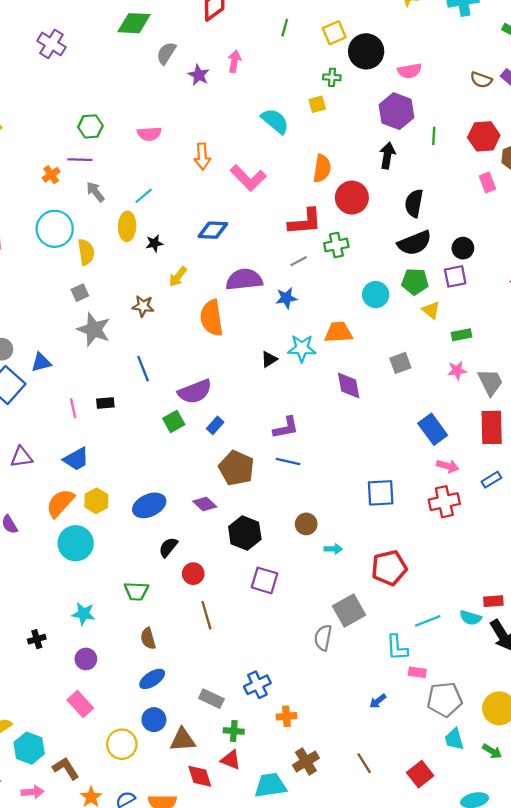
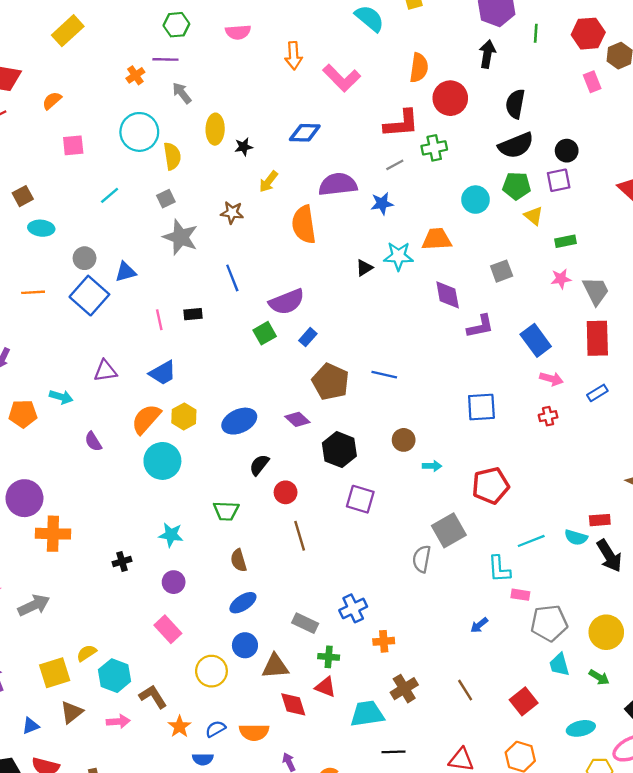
cyan line: (144, 196) -> (110, 195), moved
purple L-shape: (286, 428) -> (480, 326), moved
red cross: (444, 502) -> (548, 416), size x0.6

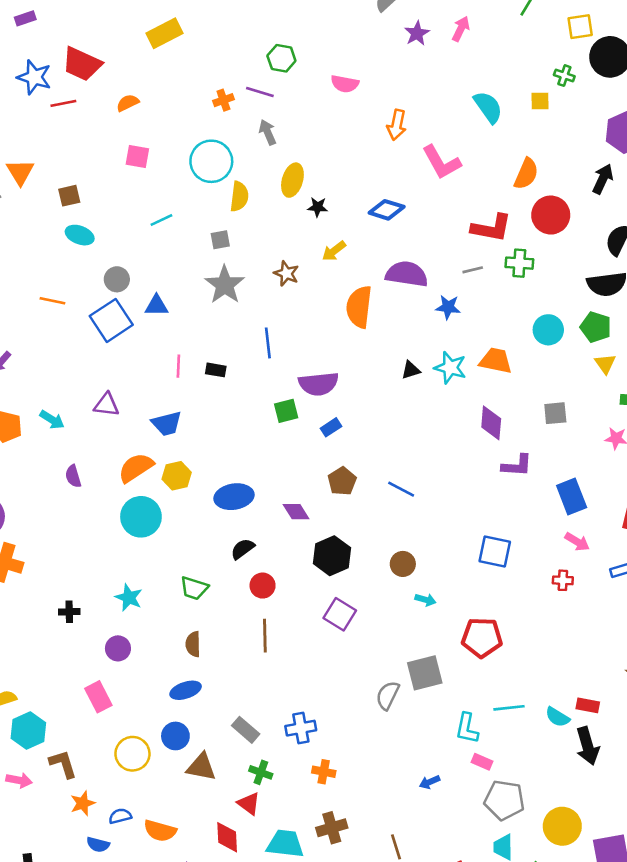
brown pentagon: (330, 382) -> (342, 481), size x0.7
red diamond: (293, 704) -> (227, 837), moved

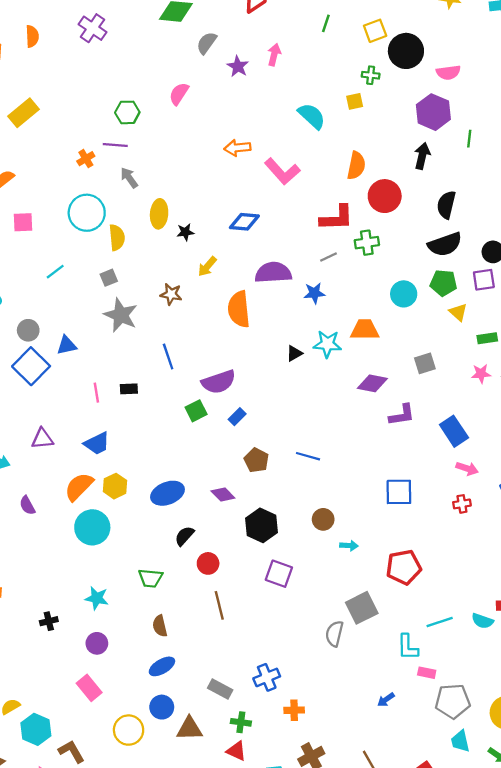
pink semicircle: (345, 84) -> (179, 94), moved, turned 125
orange arrow: (397, 125) -> (237, 148), turned 85
purple diamond: (491, 423) -> (372, 383), turned -72

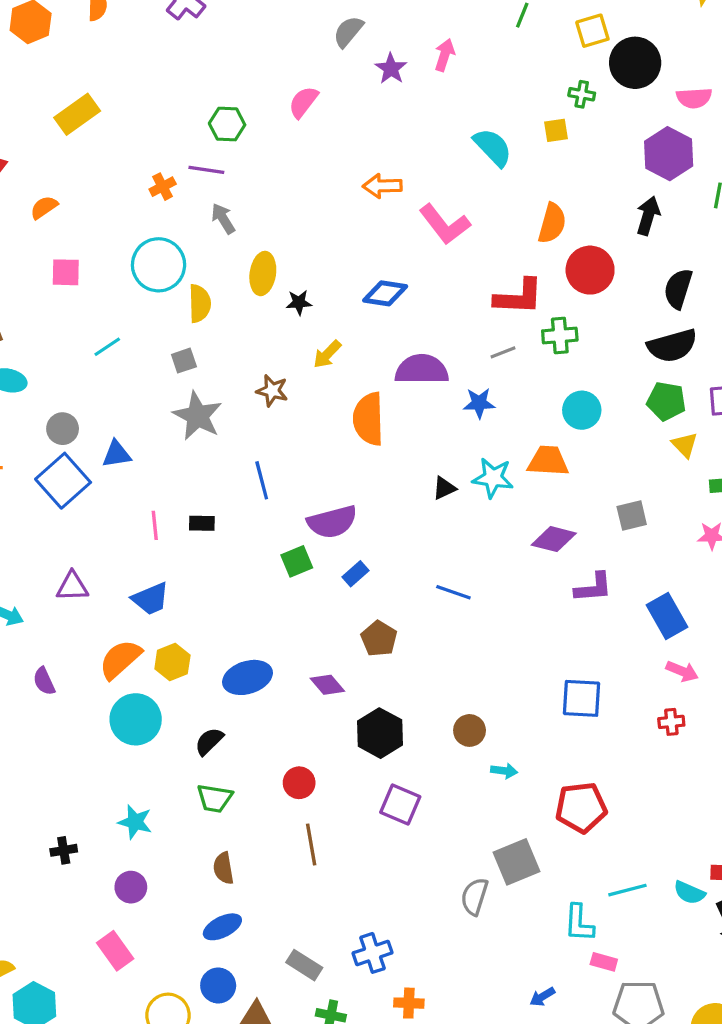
cyan circle: (404, 294) -> (582, 410), moved
blue line: (308, 456) -> (453, 592), moved
black semicircle: (184, 536) -> (209, 741), moved

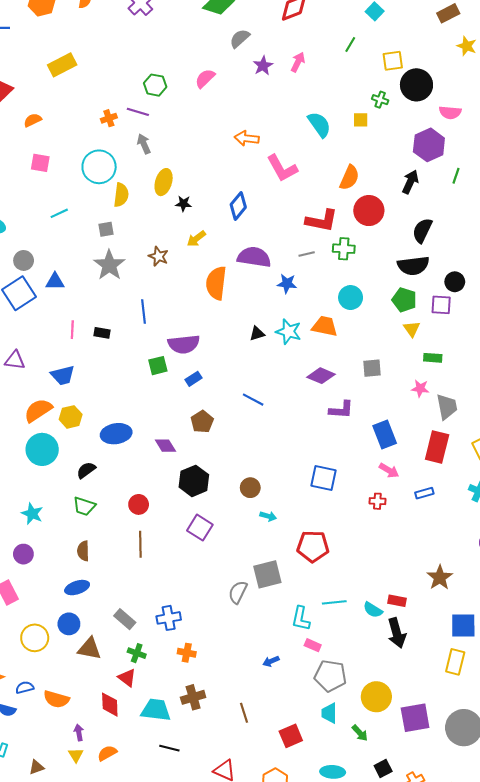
blue diamond: (385, 293) -> (238, 206), turned -68

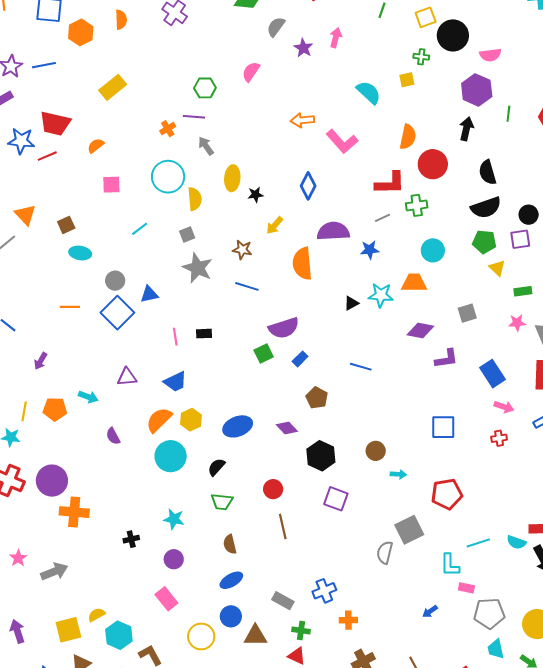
black semicircle: (422, 230) -> (488, 172), turned -30
blue line: (144, 311) -> (247, 286), moved, turned -55

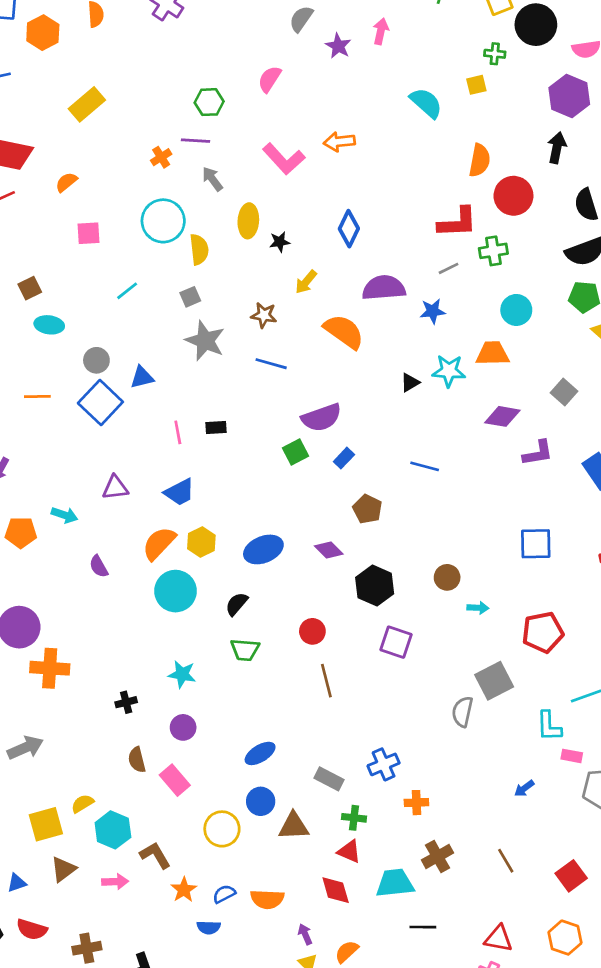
pink L-shape: (342, 141) -> (284, 159), moved
orange semicircle: (302, 264) -> (344, 332), turned 132
gray square: (467, 313) -> (564, 392), turned -30
brown semicircle: (230, 544) -> (137, 760), moved

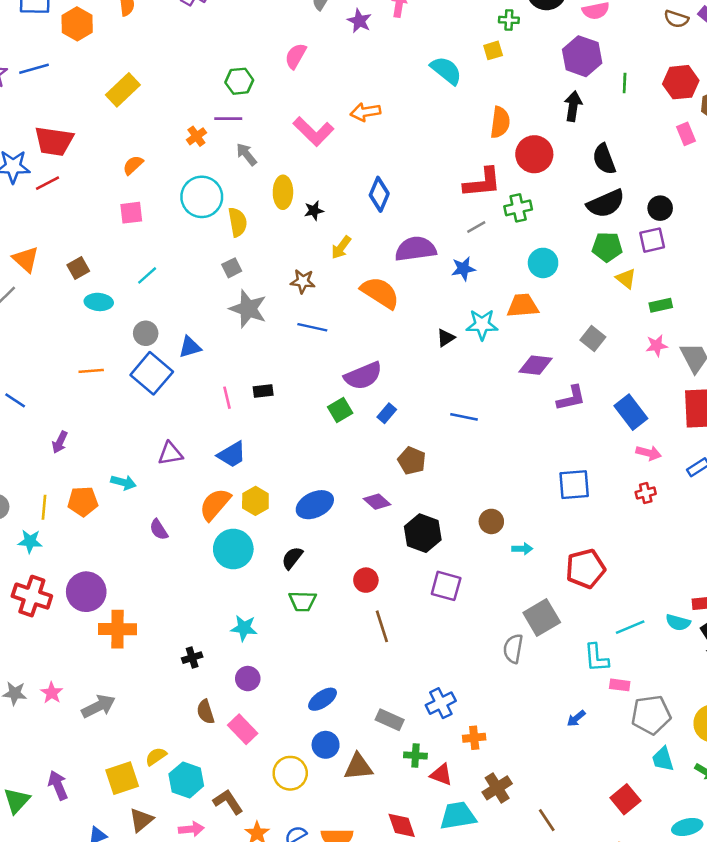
orange semicircle: (66, 182) -> (133, 165), moved
cyan line: (127, 291) -> (147, 275), moved
red triangle: (349, 852) -> (441, 775), moved
brown line: (506, 861) -> (547, 820), moved

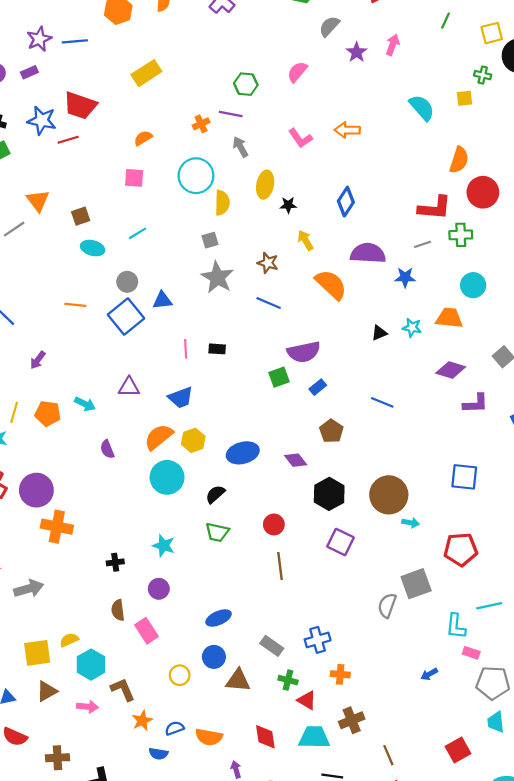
pink L-shape: (313, 131) -> (300, 138), size x0.7
yellow arrow: (341, 247) -> (305, 240), turned 102
cyan star: (482, 325) -> (412, 328), size x0.7
brown circle: (491, 521) -> (389, 495), size x1.8
yellow circle: (290, 773) -> (180, 675), size x0.7

